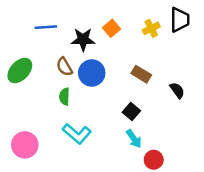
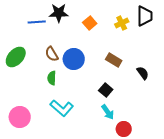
black star: (83, 40) -> (59, 13), moved

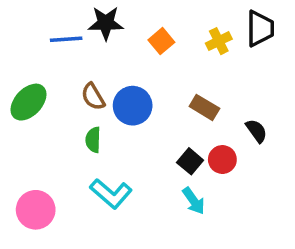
red circle: (124, 129) -> (222, 160), moved

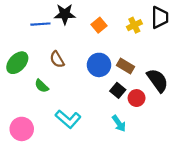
blue circle: (133, 106) -> (99, 65), moved
black semicircle: (256, 131) -> (158, 80), size x1.6
green semicircle: (93, 140) -> (42, 86), moved, turned -48
black square: (190, 161) -> (118, 90), moved

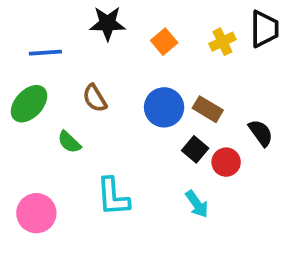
blue line: (40, 24) -> (45, 53), moved
black semicircle: (158, 80) -> (261, 133), size x0.7
cyan L-shape: (68, 119) -> (113, 197), turned 45

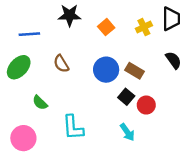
black semicircle: (261, 133) -> (173, 60), moved
green semicircle: (69, 142) -> (40, 103), moved

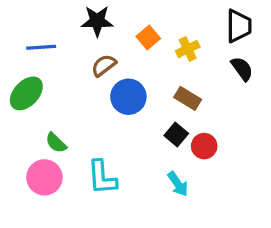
yellow cross: (144, 27) -> (188, 49), moved
black semicircle: (173, 60) -> (242, 69), moved
brown semicircle: (61, 64) -> (104, 65), moved, turned 84
blue circle: (106, 70) -> (128, 97), moved
pink circle: (23, 138) -> (44, 177), moved

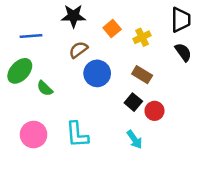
green semicircle: (56, 143) -> (45, 88), moved

